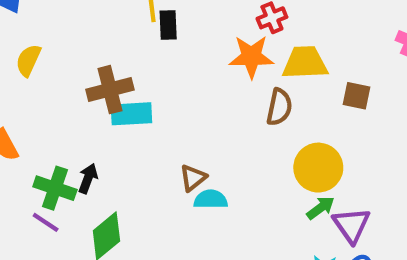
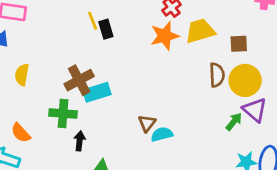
brown semicircle: (279, 107) -> (217, 75), moved
yellow circle: (318, 168) -> (245, 80), moved
green cross: (55, 188) -> (63, 114), moved
purple triangle: (351, 225) -> (255, 110), moved

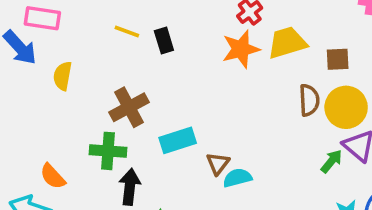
yellow line: (93, 21) -> (127, 32), moved, turned -48
yellow semicircle: (22, 75) -> (63, 76), moved
cyan rectangle: (97, 92) -> (178, 140), moved
black arrow: (80, 141) -> (130, 187), size x1.4

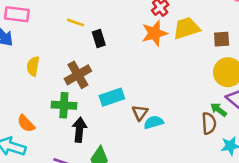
black rectangle: (164, 40) -> (99, 39), moved
yellow semicircle: (63, 76) -> (33, 66), moved
brown semicircle: (309, 100) -> (209, 123), moved
green arrow: (332, 161) -> (219, 110), turned -91

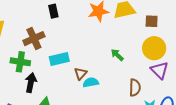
green arrow: (219, 110) -> (117, 55), moved

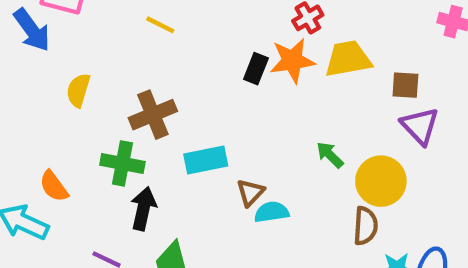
black rectangle: (53, 11) -> (256, 69), moved, turned 32
yellow circle: (154, 48) -> (381, 181), moved
purple triangle: (160, 70) -> (420, 126), moved

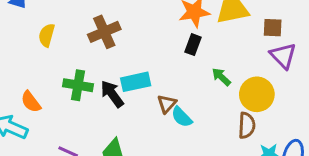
black rectangle: (256, 69) -> (193, 45), moved
brown cross: (153, 115) -> (104, 32), moved
black arrow: (143, 209) -> (112, 94), moved, turned -48
cyan semicircle: (272, 212) -> (182, 117), turned -125

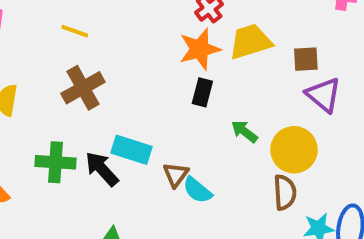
cyan rectangle: (136, 82) -> (131, 150), turned 36

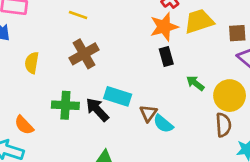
black rectangle: (202, 92) -> (166, 57), turned -30

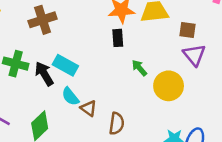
brown triangle: (148, 113) -> (89, 108), moved, turned -42
cyan semicircle: (163, 124) -> (70, 96), moved
brown semicircle: (223, 125) -> (117, 124), moved

